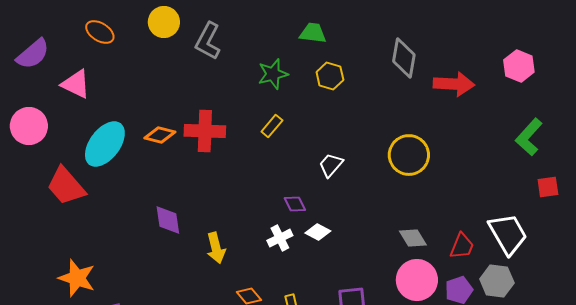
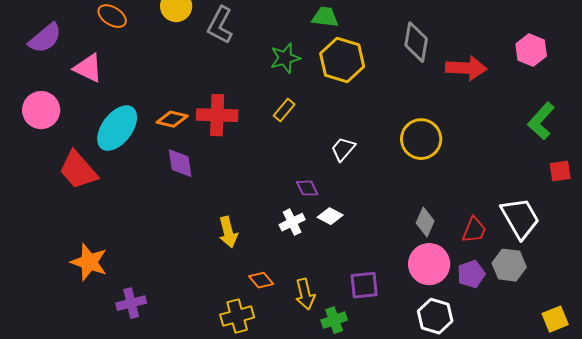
yellow hexagon: (330, 76) -> (342, 60), size x1.6
purple diamond: (168, 220) -> (180, 163), moved
gray diamond: (413, 238) -> (425, 222), turned 56

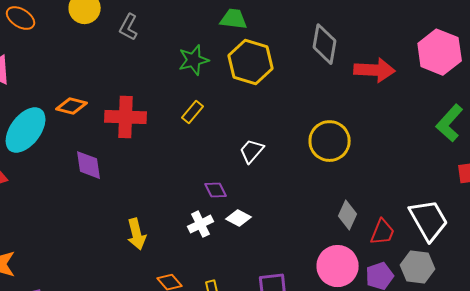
gray L-shape: (220, 25) -> (129, 27), size x0.7
pink hexagon: (531, 50) -> (440, 52), size x1.4
orange diamond: (172, 119) -> (72, 106), moved
gray diamond: (425, 222) -> (348, 215), moved

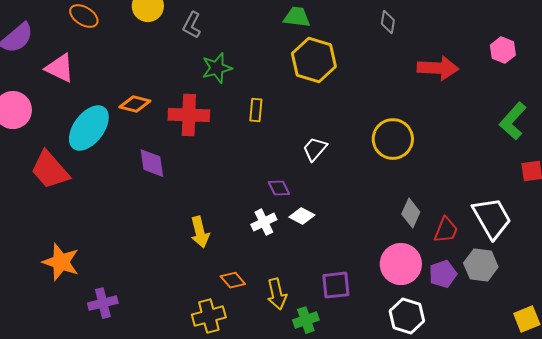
gray diamond: (325, 44) -> (388, 22), moved, size x0.6
pink hexagon: (440, 52) -> (503, 50), size x0.6
green star: (194, 60) -> (217, 68), moved
yellow rectangle: (193, 112) -> (256, 110), turned -35

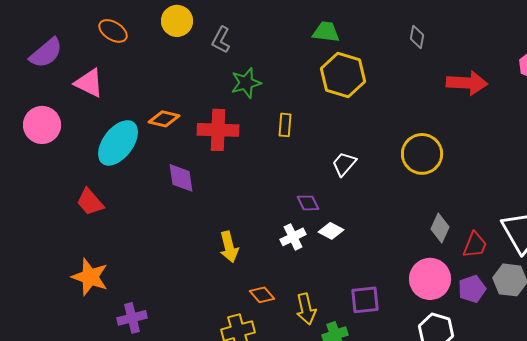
red trapezoid: (50, 170) -> (90, 202), moved, size x0.7

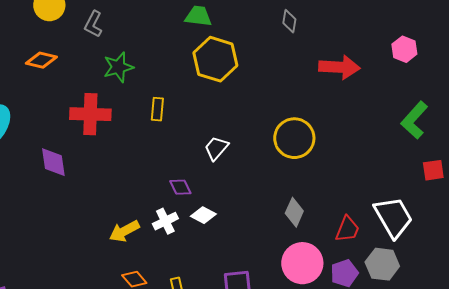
orange diamond: (164, 119) -> (41, 60), moved
gray diamond: (440, 228) -> (294, 212), moved
yellow arrow: (229, 247) -> (124, 231), moved, turned 76

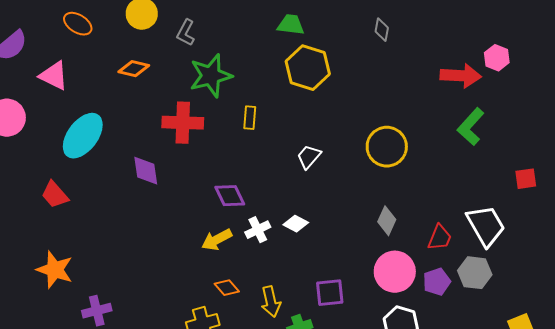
green star: (118, 67) -> (211, 76), size x1.4
red arrow: (339, 67) -> (461, 76), moved
green L-shape: (414, 120) -> (471, 127), moved
purple diamond: (180, 187) -> (230, 196), moved, size x1.4

